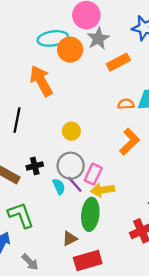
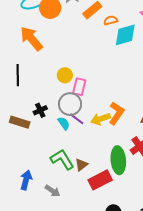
orange semicircle: (126, 104) -> (111, 20), moved
orange L-shape: (129, 142) -> (116, 113), moved
pink rectangle: (93, 174) -> (79, 87), moved
green ellipse: (90, 214) -> (118, 160), moved
green L-shape: (21, 215) -> (62, 159), moved

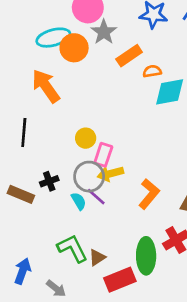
yellow arrow: (101, 119) -> (110, 174), moved

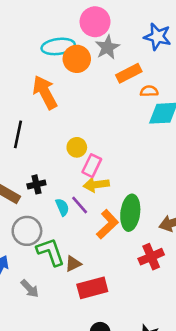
gray circle: (89, 177) -> (27, 231), moved
orange L-shape: (149, 194) -> (107, 224), moved
green ellipse: (146, 256) -> (130, 213), moved

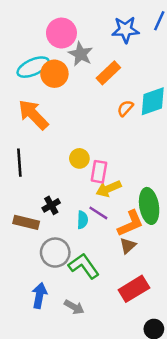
orange semicircle: (149, 91) -> (125, 108), moved, turned -30
cyan semicircle: (62, 207) -> (82, 220), turned 42
orange L-shape: (107, 224) -> (130, 223), turned 36
brown triangle: (73, 264) -> (128, 246), moved

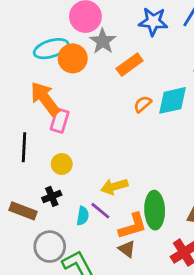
yellow circle: (79, 158) -> (62, 164), moved
pink rectangle: (99, 172) -> (60, 121), moved
brown triangle: (128, 246) -> (127, 249), turned -48

